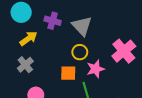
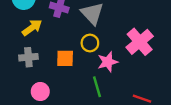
gray cross: (25, 65) -> (28, 57), turned 35
orange square: (68, 73) -> (65, 58), moved

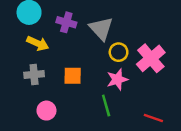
yellow arrow: (32, 28) -> (38, 43), turned 60
yellow circle: (90, 43) -> (119, 52), moved

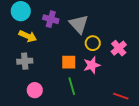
pink cross: (151, 58) -> (119, 48), size x0.7
orange square: (73, 76) -> (69, 62), moved
green line: (106, 106) -> (72, 86), moved

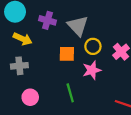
orange square: (69, 62) -> (67, 54), moved

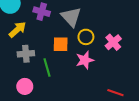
yellow arrow: (23, 39) -> (17, 30), turned -66
gray cross: (19, 66) -> (26, 54), moved
green line: (70, 93) -> (47, 67), moved

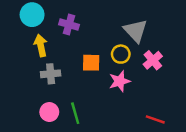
gray triangle: (71, 17) -> (136, 31), moved
yellow arrow: (17, 30) -> (41, 45), turned -60
green line: (47, 67) -> (75, 113), moved

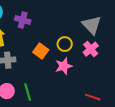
gray triangle: (136, 31) -> (92, 25), moved
orange square: (91, 63) -> (41, 51), turned 35

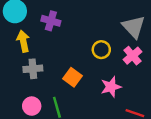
orange square: (41, 51) -> (72, 77), moved
pink star: (64, 66) -> (111, 87), moved

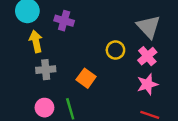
pink star: (111, 87) -> (147, 84), moved

